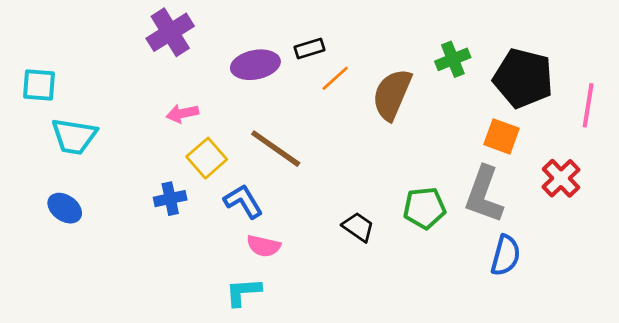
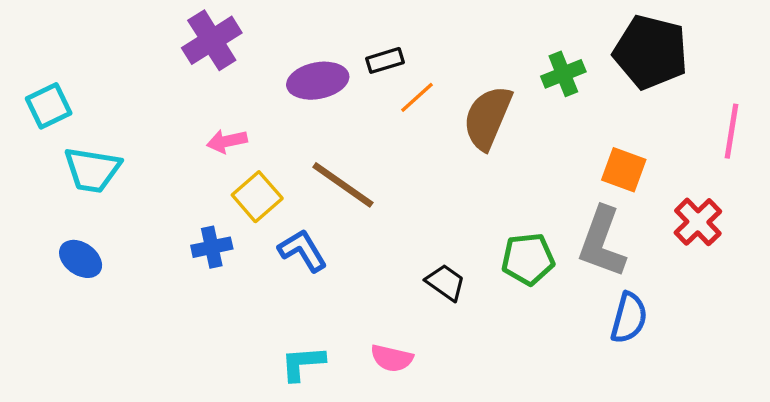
black pentagon: (523, 78) -> (651, 52), moved
cyan square: (39, 85) -> (49, 106), turned -30
pink semicircle: (264, 246) -> (392, 358), moved

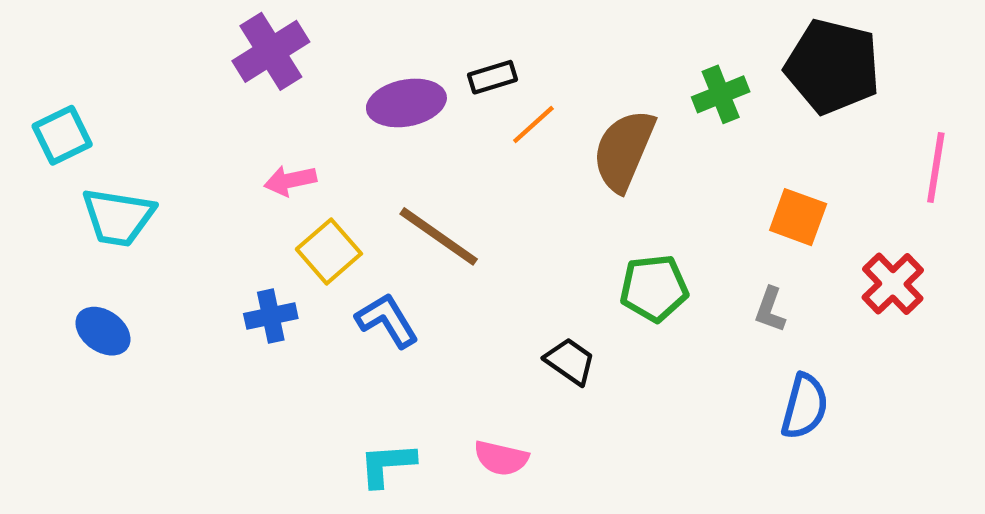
gray L-shape: (602, 242) -> (770, 310), size x0.5
green pentagon: (528, 259) -> (654, 288), moved

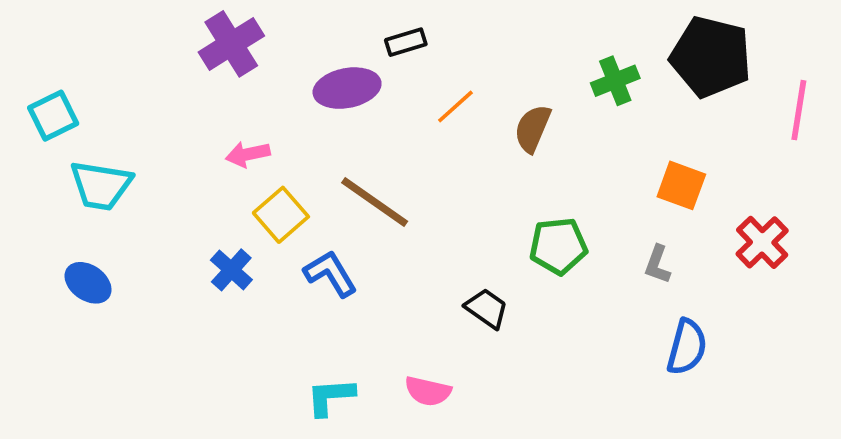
black rectangle: (492, 77) -> (406, 42), moved
brown semicircle: (624, 150) -> (533, 128), size x0.7
pink line: (936, 168) -> (799, 110), moved
blue cross: (271, 316) -> (231, 270), turned -36

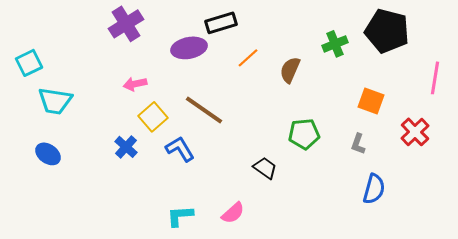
black rectangle: (406, 42) -> (221, 23), size x1.4
pink line: (799, 110) -> (435, 78), moved
pink semicircle: (428, 391) -> (233, 213), turned -55

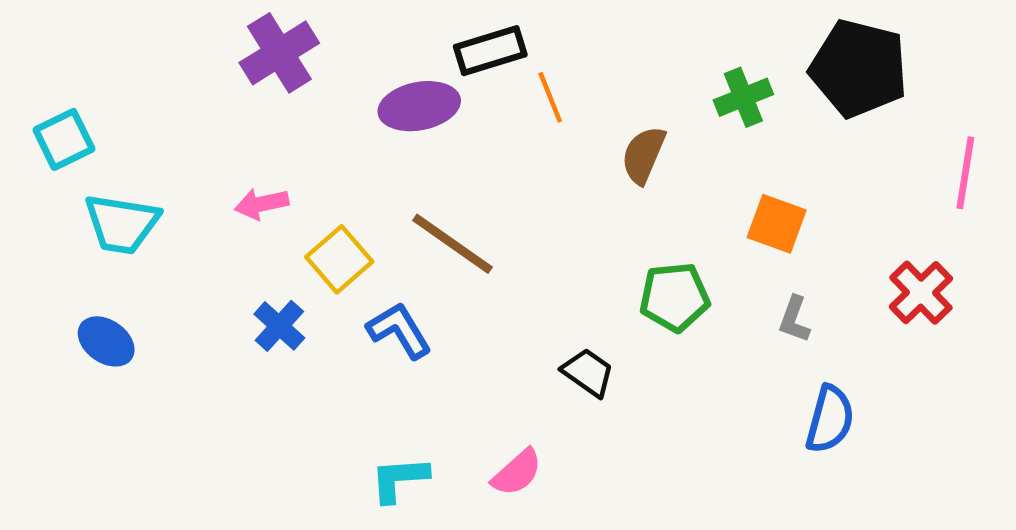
orange line: (248, 58) -> (550, 97), moved, turned -70
pink arrow: (135, 84) -> (262, 204), moved
orange square: (371, 101) -> (777, 224), moved

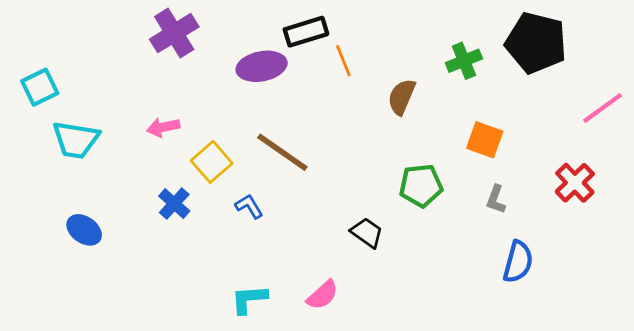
pink line: (965, 173) -> (603, 108), turned 45
blue L-shape: (399, 330) -> (249, 206), size x0.7
blue ellipse: (106, 341) -> (84, 230), moved

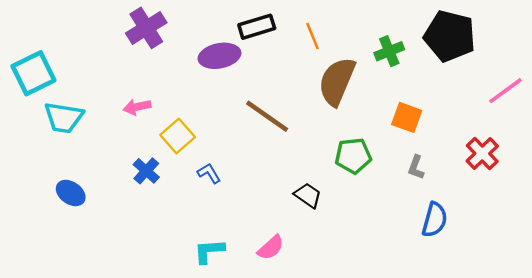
orange line: (343, 61) -> (313, 36), moved
cyan square: (40, 87) -> (33, 73), size x1.4
brown semicircle: (402, 97) -> (337, 81), size x1.6
brown line: (282, 152) -> (267, 116), moved

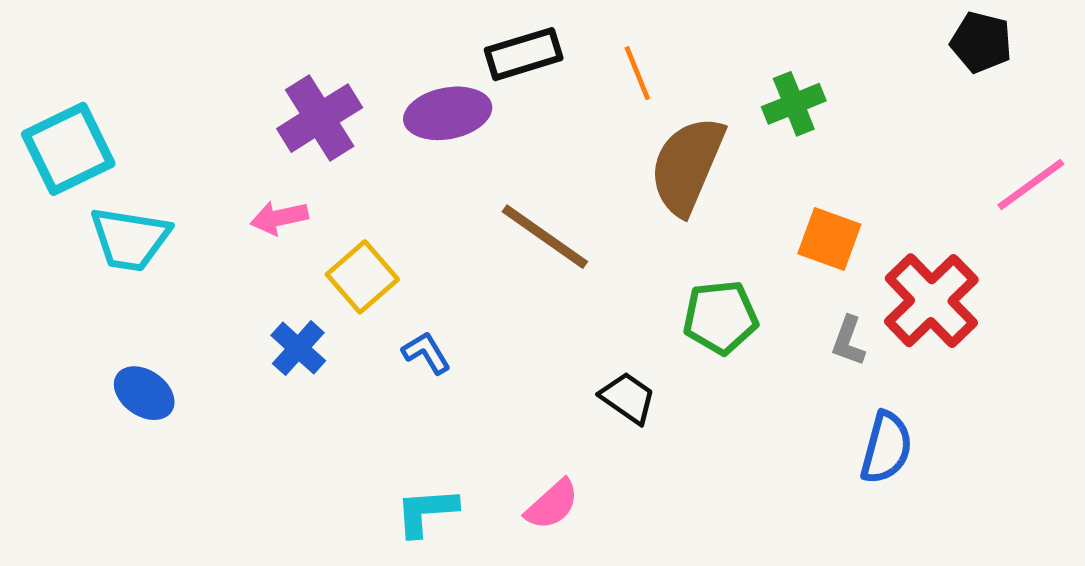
purple cross: (146, 28) -> (320, 118), moved
black pentagon: (450, 36) -> (981, 42), moved, size x0.6
red cross: (482, 153) -> (931, 301), moved, size x1.4

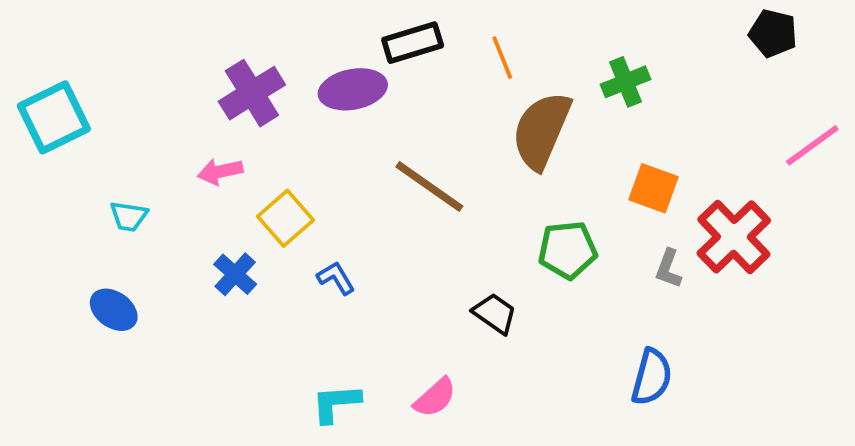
cyan trapezoid: (130, 239) -> (129, 216), moved, size x0.6
blue semicircle: (886, 448) -> (652, 377), moved

